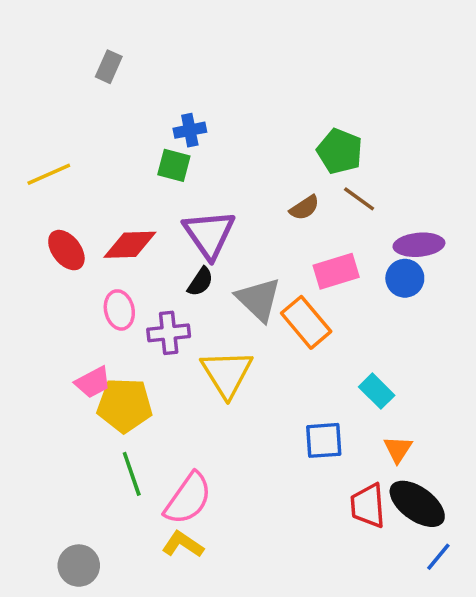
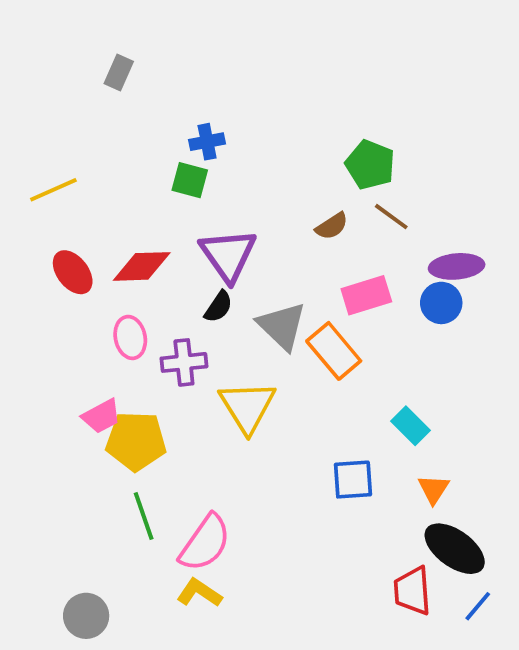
red trapezoid: (368, 506) -> (412, 591), moved

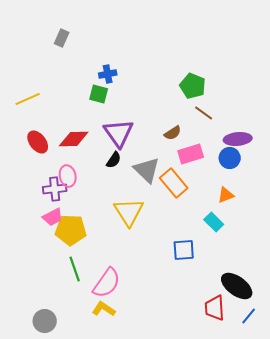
brown semicircle: (332, 226) -> (173, 133), moved
purple cross: (184, 362) -> (55, 189), moved
orange triangle: (434, 489) -> (226, 195), moved, turned 36

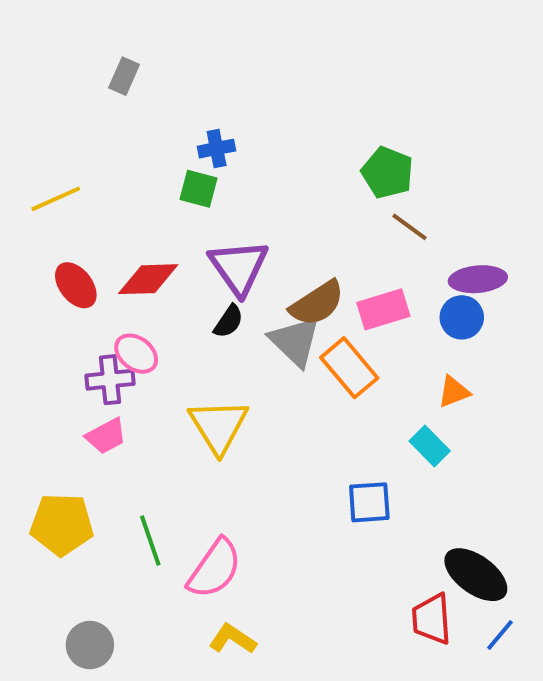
brown semicircle: (173, 133) -> (317, 303), moved, size x1.6
pink ellipse: (68, 176) -> (136, 354), turned -40
yellow triangle: (129, 212) -> (219, 426), moved
yellow pentagon: (71, 230) -> (62, 524), moved
yellow L-shape: (104, 309) -> (233, 639), moved

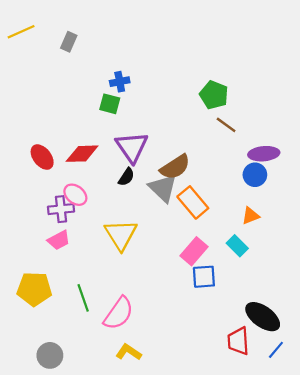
yellow line: (56, 199) -> (21, 32), moved
pink rectangle: (383, 309) -> (194, 251), moved, turned -32

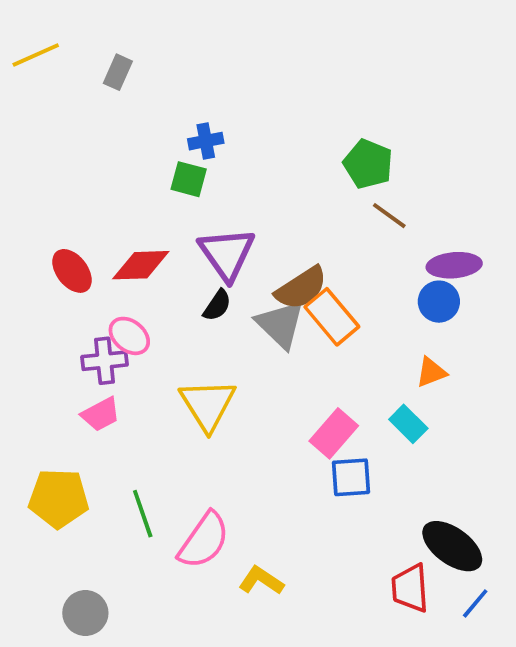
orange rectangle: (193, 202) -> (332, 317), moved
yellow L-shape: (129, 352) -> (261, 581), moved

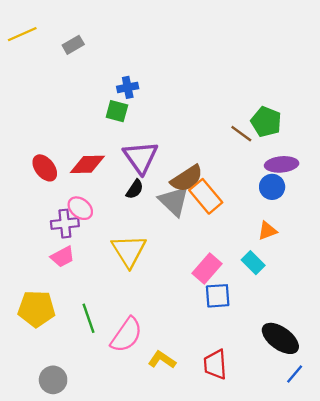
gray rectangle: (118, 72) -> (73, 45), turned 36
green pentagon: (368, 164) -> (266, 122), moved
red trapezoid: (410, 588) -> (215, 364), moved

